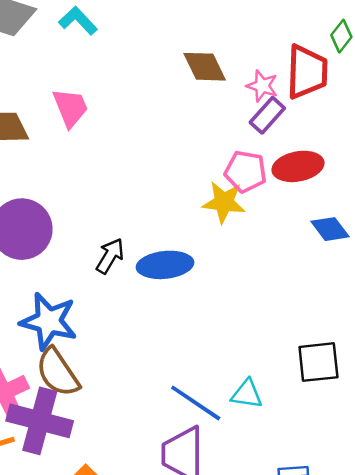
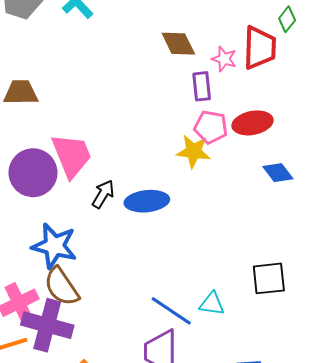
pink trapezoid: (70, 108) -> (72, 155), moved, size x1.4
purple rectangle: (267, 115) -> (202, 86), moved, turned -48

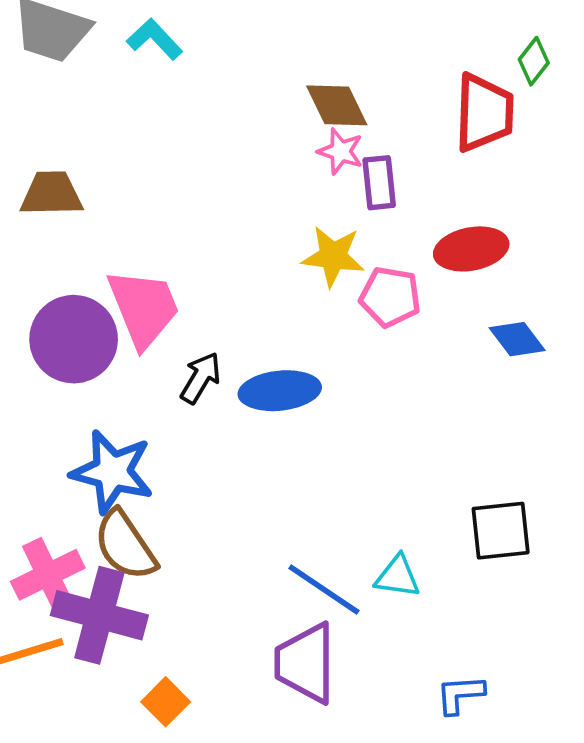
pink star: (224, 59) -> (340, 151), moved
pink pentagon: (211, 127) -> (390, 297), moved
yellow star: (194, 151) -> (333, 256), moved

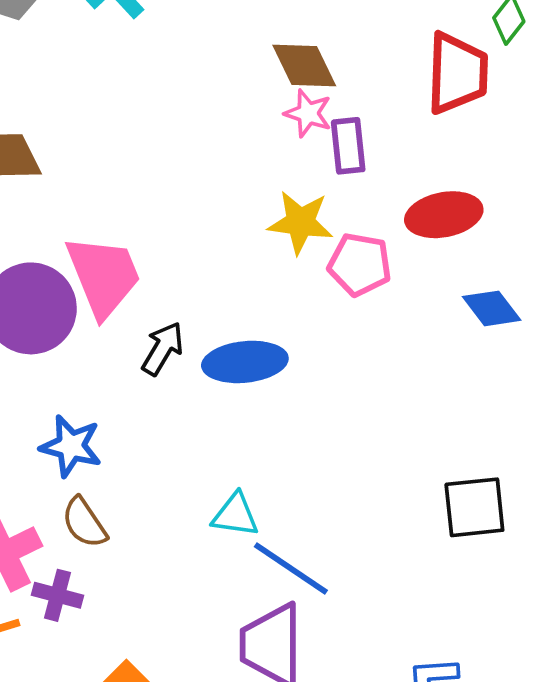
blue star: (112, 472) -> (71, 446), size x0.7
brown semicircle: (125, 545) -> (84, 523), size x0.7
cyan triangle: (398, 577) -> (235, 515), moved
purple cross: (99, 615) -> (58, 595), size x0.5

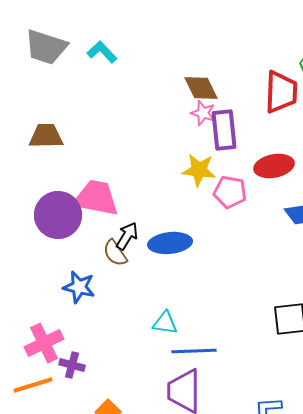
purple rectangle: (348, 146) -> (224, 130), size x1.4
pink trapezoid: (103, 276) -> (96, 198), turned -57
brown semicircle: (84, 523) -> (115, 253), moved
blue line: (291, 568) -> (194, 351), turned -36

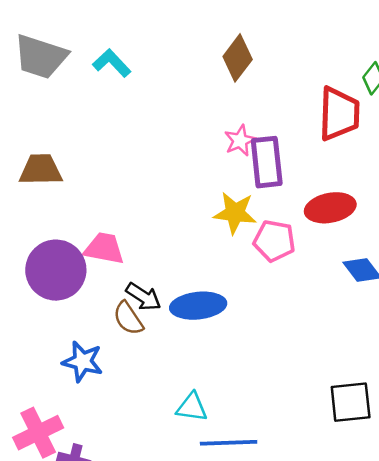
brown diamond: (201, 88) -> (238, 58), moved, turned 63
pink star: (203, 113) -> (240, 140), turned 30
pink trapezoid: (96, 198) -> (104, 248), size x0.7
black arrow: (127, 236) -> (144, 297), turned 92

